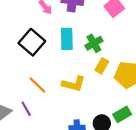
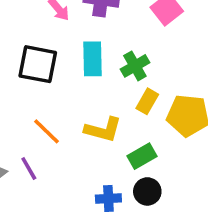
black square: (32, 42) -> (38, 64), turned -30
green rectangle: (122, 114) -> (142, 156), moved

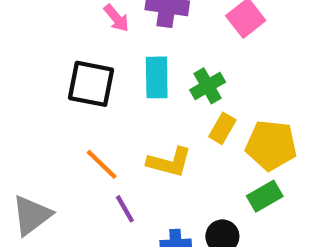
green rectangle: (142, 156) -> (265, 196), moved
purple line: (29, 168) -> (125, 209), moved

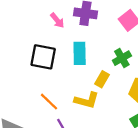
green cross: (208, 86) -> (122, 58), moved
yellow rectangle: (222, 128) -> (102, 79), moved

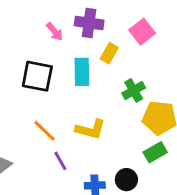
green cross: (122, 58) -> (134, 91), moved
yellow rectangle: (102, 79) -> (109, 53), moved

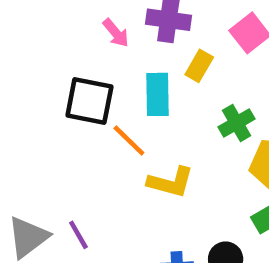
orange line: (45, 131) -> (129, 141), moved
purple line: (60, 161) -> (78, 235), moved

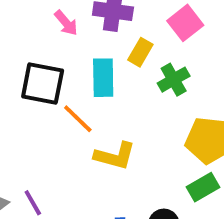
green cross: (237, 123) -> (174, 80), moved

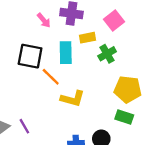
yellow rectangle: (140, 52) -> (87, 38), turned 49
green rectangle: (203, 187) -> (124, 117), turned 48

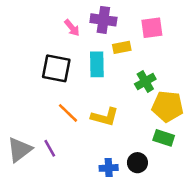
pink square: (114, 20) -> (152, 28), turned 30
green cross: (107, 54) -> (145, 81), moved
orange line: (51, 77) -> (68, 113), moved

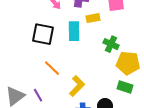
green cross: (145, 81) -> (111, 44), turned -35
yellow L-shape: (105, 117) -> (77, 86), moved, turned -60

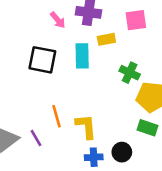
orange line: (52, 68) -> (56, 116), moved, turned 30
yellow L-shape: (77, 86) -> (86, 126), turned -50

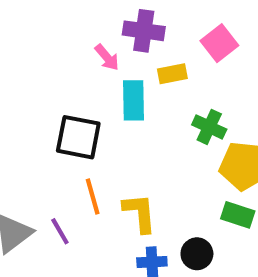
pink arrow: (58, 20) -> (107, 57), moved
pink square: (136, 20) -> (219, 43), turned -30
black square: (42, 60) -> (78, 137), moved

